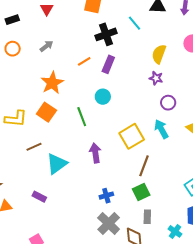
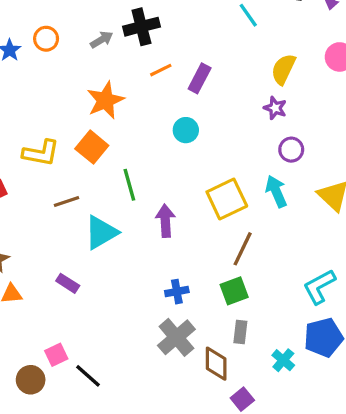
black cross: (106, 34) -> (141, 27), moved
green line: (82, 117) -> (129, 185), moved

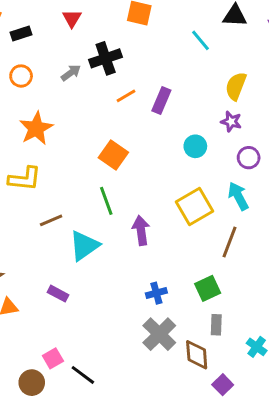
orange star: (105, 100) -> (36, 128), moved
cyan circle: (186, 130) -> (195, 146), moved
orange square: (92, 147) -> (113, 155), moved
brown line: (243, 249) -> (229, 242), moved

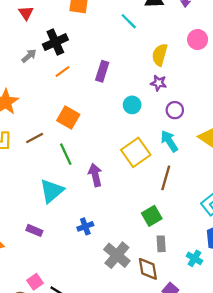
orange line: (126, 96) -> (63, 72), moved
brown line: (51, 220) -> (35, 138), moved
blue cross: (156, 293) -> (85, 226), moved

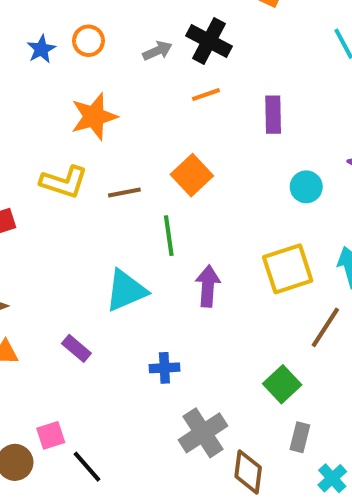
black cross: (55, 42) -> (209, 41), turned 35
purple rectangle: (102, 71) -> (273, 115), turned -36
green square: (152, 216) -> (282, 384), turned -30
gray rectangle: (161, 244) -> (300, 437), moved

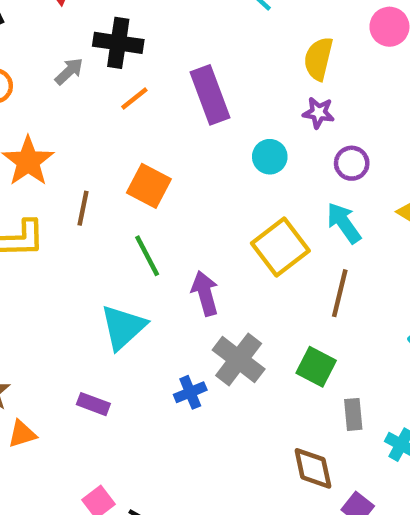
purple rectangle: (273, 115) -> (210, 95), size x1.4
brown line: (124, 193) -> (83, 208), moved, turned -48
gray cross: (203, 433) -> (239, 360), moved

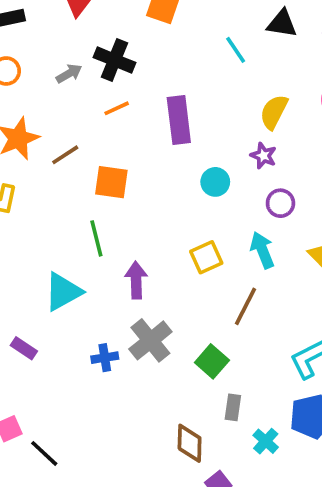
orange square: (149, 186) -> (111, 182), turned -33
brown line: (83, 208) -> (65, 155), moved, turned 32
yellow square: (280, 247) -> (206, 257), size x0.7

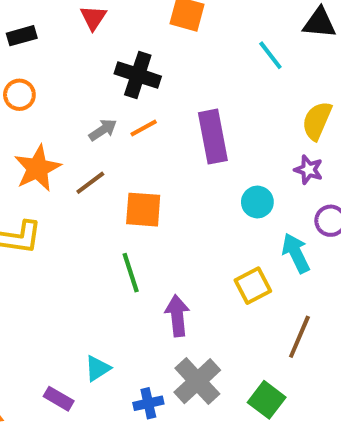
gray arrow: (69, 74) -> (103, 130), moved
cyan arrow: (262, 250) -> (296, 253), moved
cyan triangle: (63, 292) -> (98, 368), moved, size x0.6

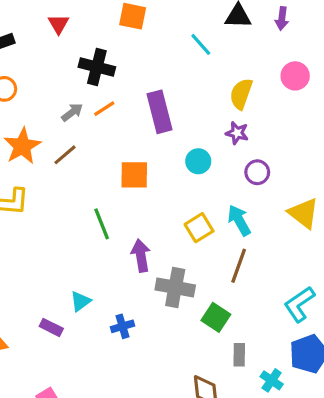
orange square: (143, 210) -> (134, 175), moved
cyan arrow: (296, 253) -> (239, 220), moved
gray cross: (197, 381) -> (175, 287), moved, turned -33

